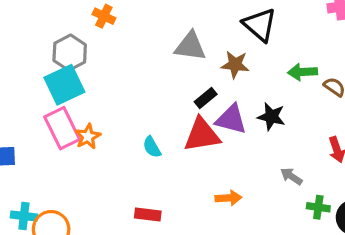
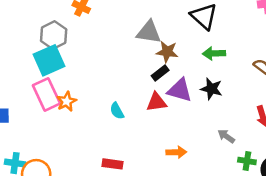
brown star: (235, 65) -> (167, 52), moved
green arrow: (302, 72) -> (214, 53), moved
red triangle: (202, 135) -> (156, 102), size x0.7

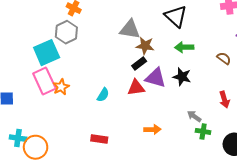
gray hexagon: (54, 35) -> (66, 32), moved
cyan semicircle: (117, 111) -> (103, 95), turned -120
green cross: (247, 161) -> (203, 131), moved

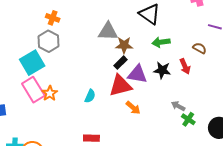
red triangle: (136, 88) -> (120, 86), size x1.4
red arrow: (224, 100) -> (185, 66), moved
orange arrow: (152, 130) -> (133, 108), moved, turned 49
green cross: (203, 131) -> (188, 119), turned 32

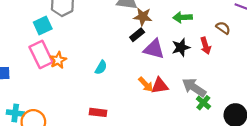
cyan square: (32, 63) -> (43, 25), size x0.7
black star: (162, 70) -> (181, 47), turned -30
red triangle: (120, 86) -> (160, 86), moved, size x0.7
gray arrow: (178, 106) -> (194, 87), size x1.6

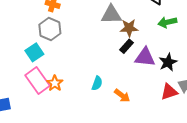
black star: (181, 47) -> (168, 62), moved
orange arrow: (146, 84) -> (122, 95), moved
red triangle: (160, 86) -> (169, 92), moved

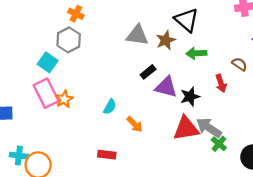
brown star: (129, 28) -> (166, 40), moved, turned -30
cyan square: (34, 52) -> (48, 62), turned -30
red triangle: (169, 92) -> (186, 128), size x1.4

